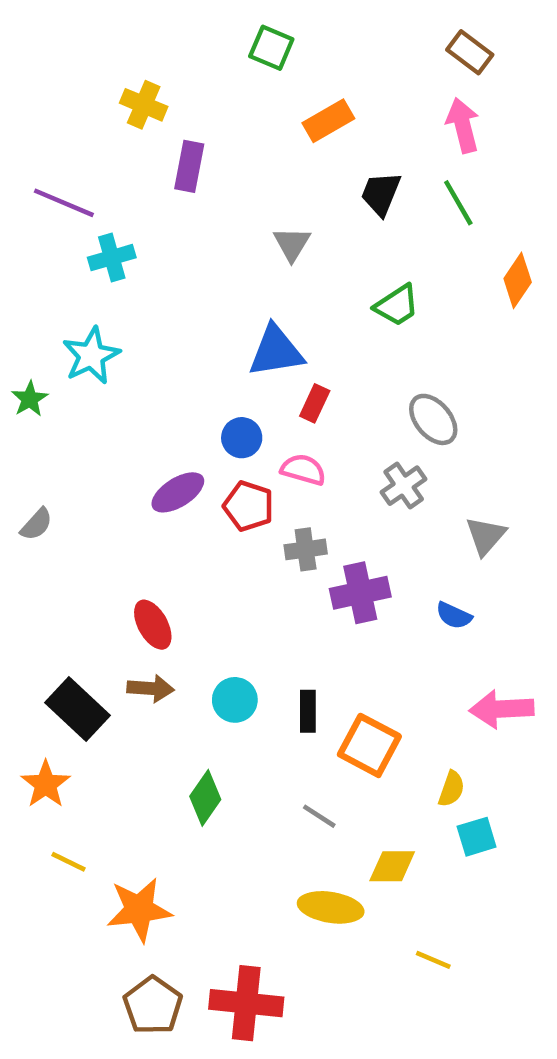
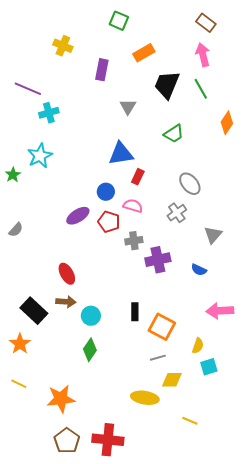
purple rectangle: (189, 166) -> (102, 70), moved
black trapezoid: (381, 194) -> (167, 85), size x1.4
cyan circle: (235, 700) -> (91, 316), moved
gray line: (319, 816) -> (158, 358), moved, turned -49
yellow line: (68, 862) -> (19, 384), moved

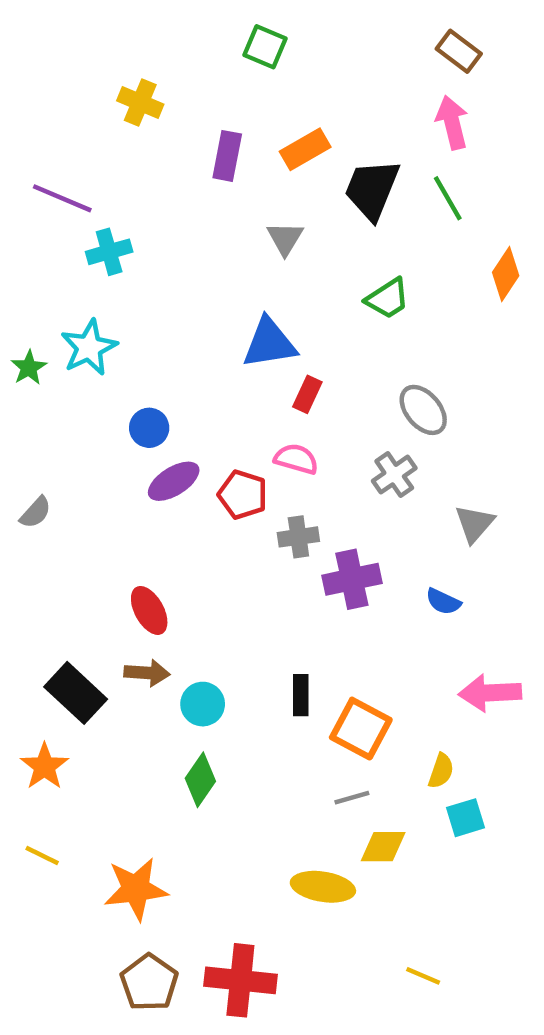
orange rectangle: (144, 53) -> (305, 149), moved
green star: (13, 175) -> (29, 368), moved
blue circle: (106, 192) -> (149, 428), moved
yellow line: (190, 421) -> (423, 976), moved

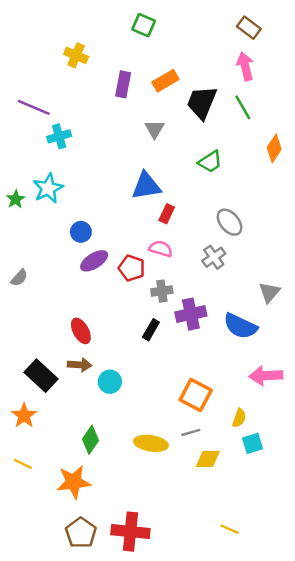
gray triangle: (474, 524) -> (269, 292), moved
blue semicircle: (443, 602) -> (240, 326), size x1.8
black rectangle: (301, 695) -> (151, 330), moved, turned 30
green diamond: (200, 780) -> (91, 440), moved
yellow ellipse: (323, 887) -> (151, 443), moved

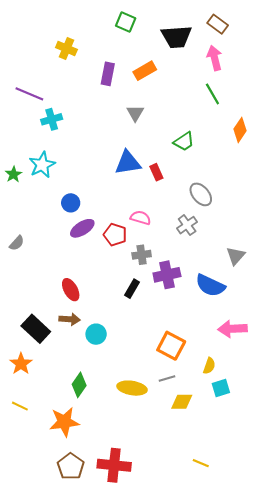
black trapezoid: (202, 103) -> (176, 37), moved, turned -116
red rectangle: (167, 214) -> (156, 172), moved, turned -49

